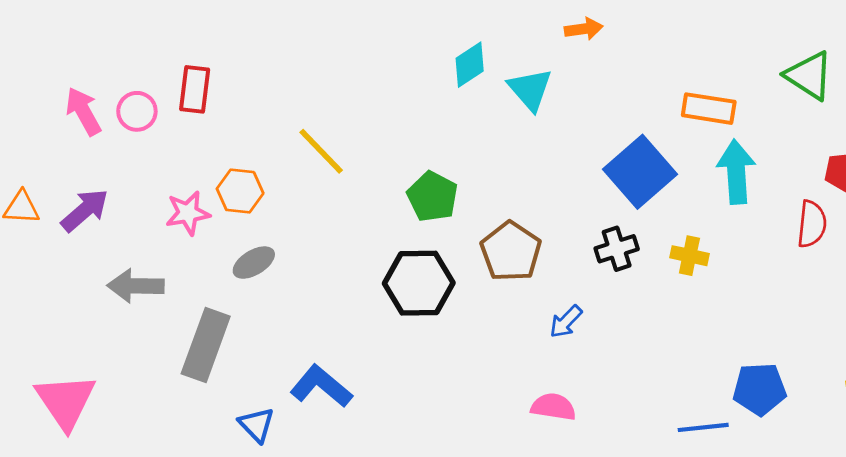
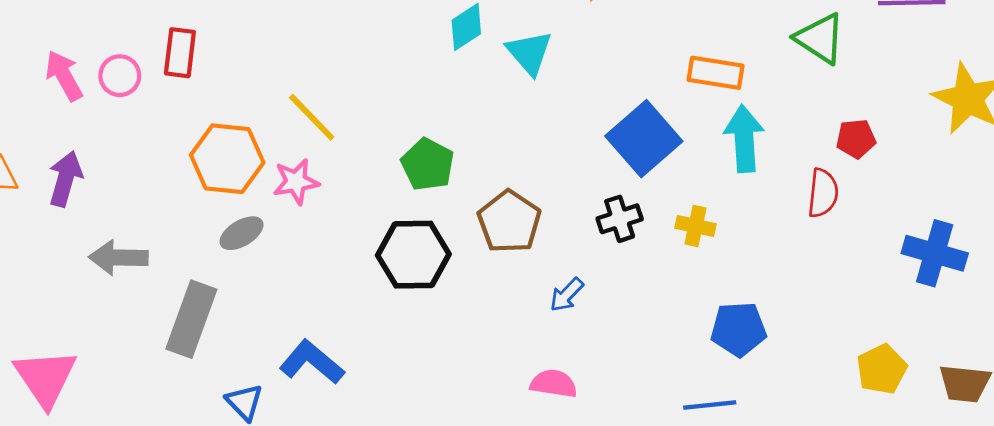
orange hexagon: (240, 191) -> (227, 159), size x1.5
purple arrow: (85, 210) -> (65, 179), turned -33
pink star: (188, 213) -> (296, 182), moved
blue pentagon: (760, 389) -> (738, 329), moved

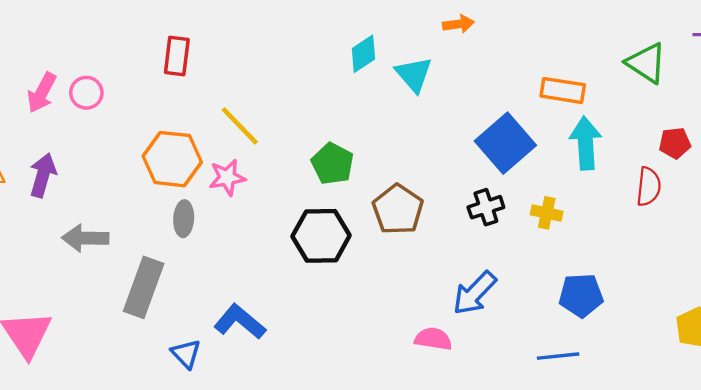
red rectangle: (180, 53) -> (177, 56), moved
pink arrow: (64, 76) -> (42, 93), turned -123
gray ellipse: (242, 233) -> (184, 219), turned -56
blue arrow: (567, 295) -> (475, 293), moved, size x1.6

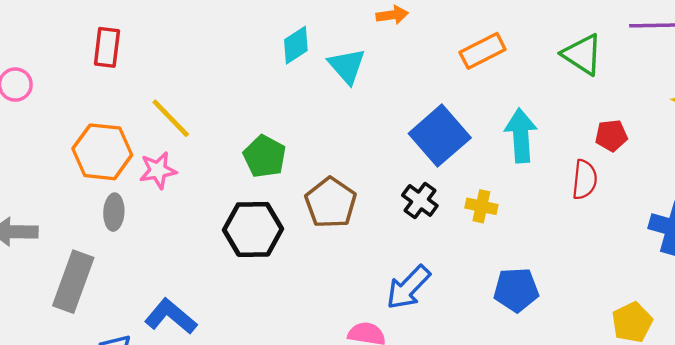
orange rectangle: (563, 90) -> (483, 51), moved, turned -36
black cross: (486, 207) -> (420, 200), turned -36

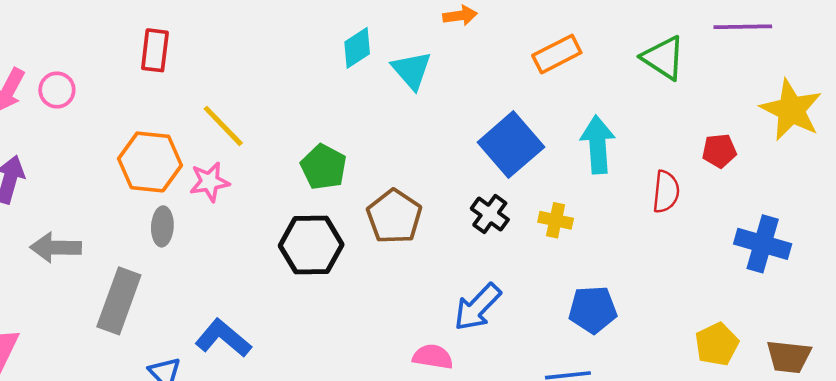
red pentagon: (611, 136) -> (719, 151), moved

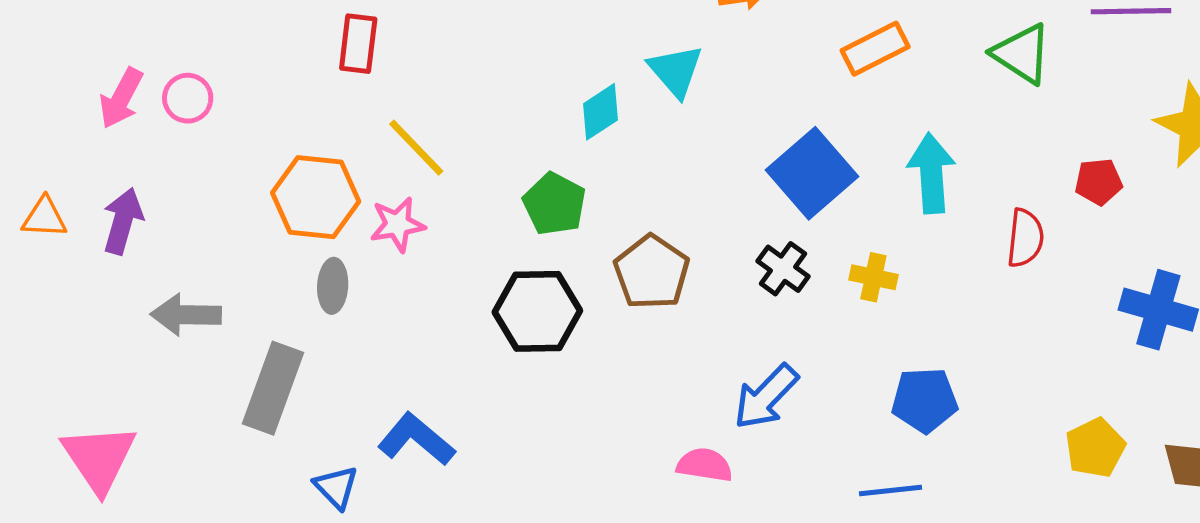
cyan diamond: (357, 48) -> (600, 112), moved
red rectangle: (155, 50) -> (358, 44), moved

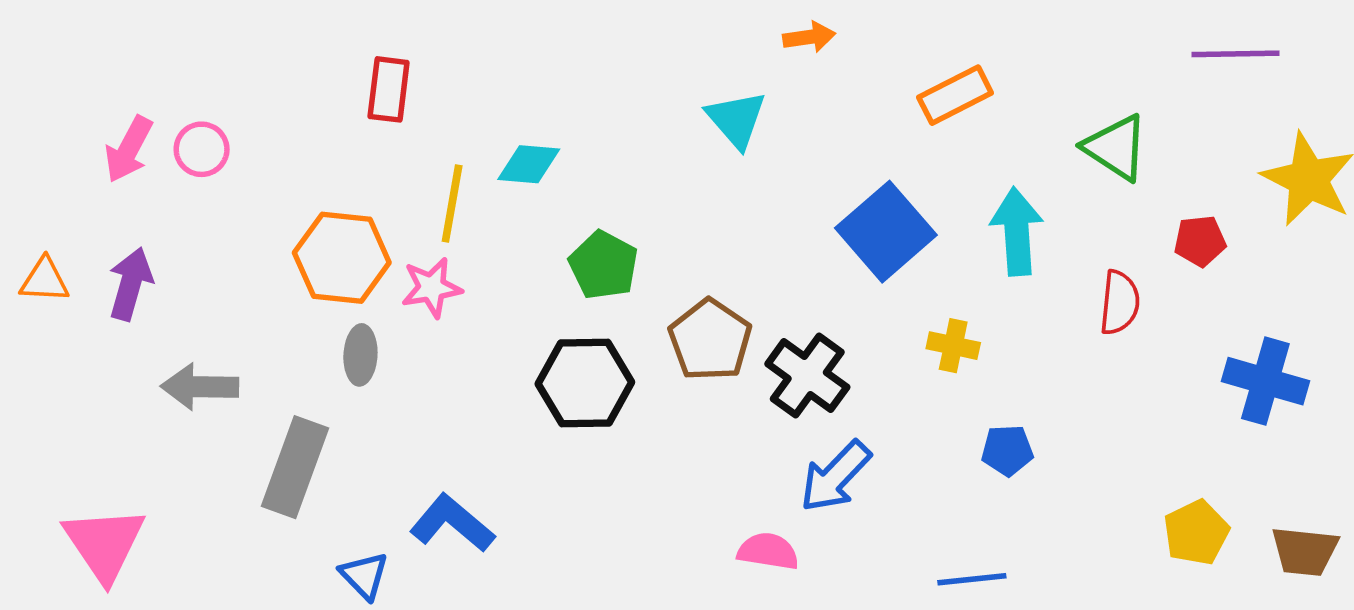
green triangle: (1022, 54) -> (1116, 147), moved
cyan diamond: (600, 112) -> (529, 164), moved, turned 38
yellow line: (416, 148) -> (452, 203), turned 54
black cross: (783, 269) -> (807, 376), moved, size x1.4
blue pentagon: (925, 400) -> (1007, 450), moved, size x0.7

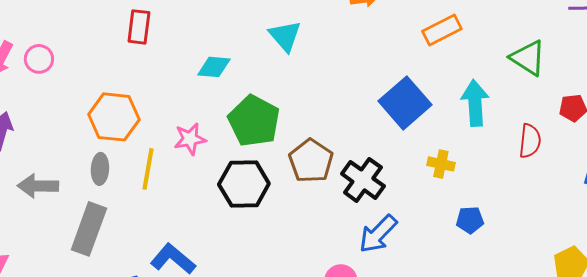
cyan triangle: (736, 119) -> (285, 36), moved
yellow line: (452, 203) -> (148, 169), moved
green pentagon: (604, 265) -> (254, 121), size x1.4
pink star: (432, 288) -> (190, 139), moved
gray ellipse: (360, 355) -> (100, 169), moved

